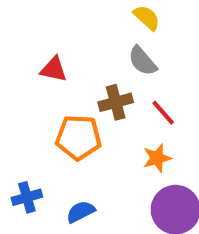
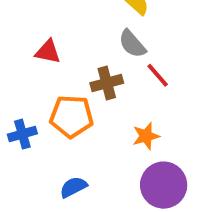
red line: (163, 113) -> (158, 75), moved
blue cross: (27, 197) -> (22, 134), moved

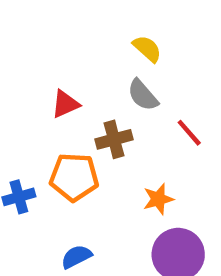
red triangle: (48, 52) -> (65, 104), moved, turned -36
red line: (158, 75) -> (189, 133), moved

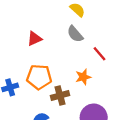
brown cross: (114, 139) -> (60, 96), moved
orange star: (158, 199) -> (83, 77), moved

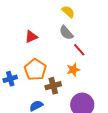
red line: (99, 54) -> (79, 50), moved
orange pentagon: (39, 77) -> (35, 70), turned 30

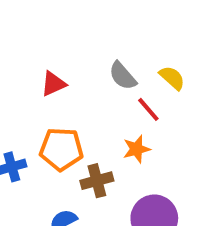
yellow semicircle: (68, 12) -> (172, 78), moved
orange pentagon: (35, 70) -> (61, 149), turned -30

